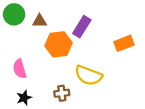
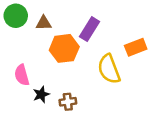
yellow semicircle: (88, 75) -> (109, 69), moved, turned 48
black star: (24, 98) -> (41, 94), moved

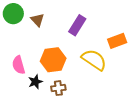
brown triangle: (44, 23) -> (37, 20), turned 48
orange hexagon: (64, 48) -> (53, 60), moved
yellow semicircle: (109, 69) -> (94, 60), turned 145

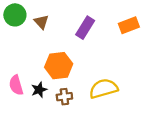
orange rectangle: (117, 41) -> (129, 25), moved
yellow semicircle: (94, 60) -> (104, 89), moved, turned -50
pink semicircle: (19, 65) -> (16, 85), moved

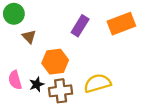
brown triangle: (41, 22) -> (29, 37), moved
orange rectangle: (129, 25) -> (121, 24), size x1.4
brown cross: (64, 97) -> (61, 91), size x1.5

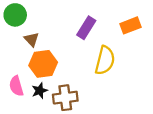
orange rectangle: (121, 24) -> (131, 25), size x0.7
orange hexagon: (55, 62) -> (43, 64), moved
yellow semicircle: (97, 83) -> (105, 60), moved, turned 120

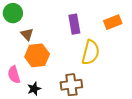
purple rectangle: (86, 28) -> (74, 24), turned -42
black star: (40, 91) -> (34, 89), moved
brown cross: (65, 98) -> (71, 85), moved

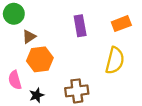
brown triangle: (27, 34) -> (29, 37), turned 40
yellow semicircle: (91, 52) -> (115, 60), moved

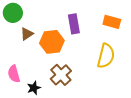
orange rectangle: (121, 24) -> (112, 22), turned 36
orange hexagon: (40, 59) -> (52, 42), moved
brown cross: (77, 91) -> (61, 75), moved, turned -35

